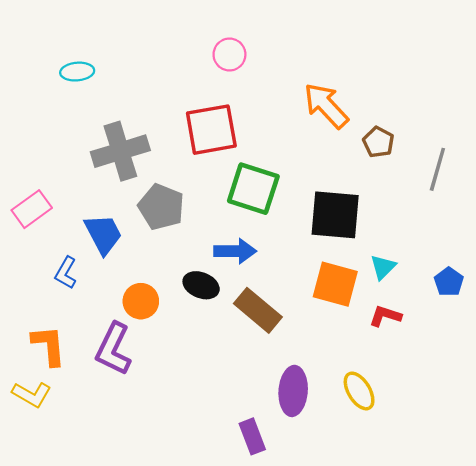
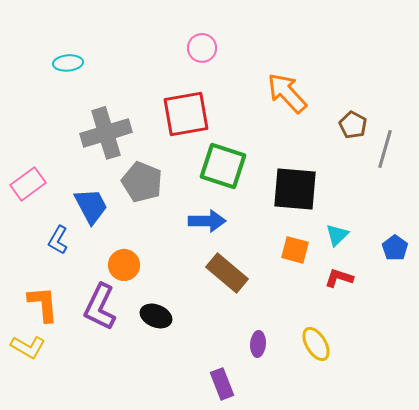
brown pentagon: (378, 142) -> (353, 125), moved
orange square: (335, 284) -> (295, 250), size x0.7
black ellipse: (201, 285) -> (156, 316), moved
purple ellipse: (293, 391) -> (258, 344), size x0.6

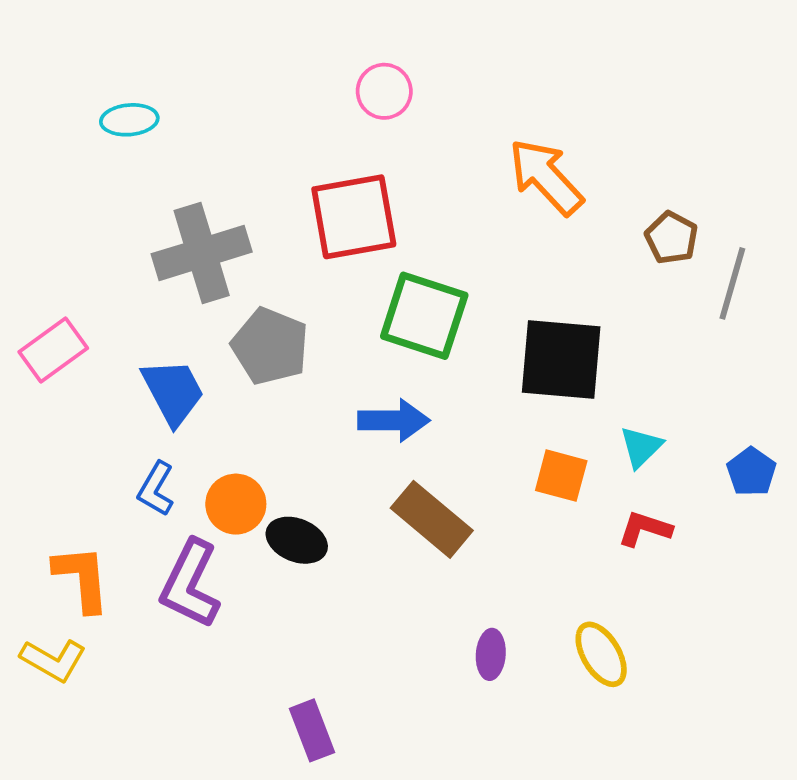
blue L-shape: (58, 240) -> (156, 489), moved
black ellipse: (156, 316) -> (297, 540), moved
purple rectangle: (222, 384) -> (312, 730), moved

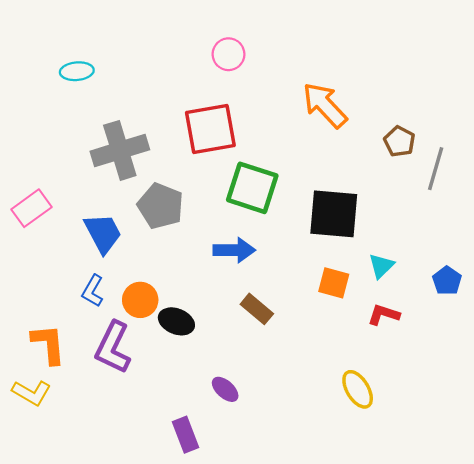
brown rectangle: (432, 519) -> (257, 309), size x0.7
purple ellipse: (491, 654) -> (225, 389), moved, turned -52

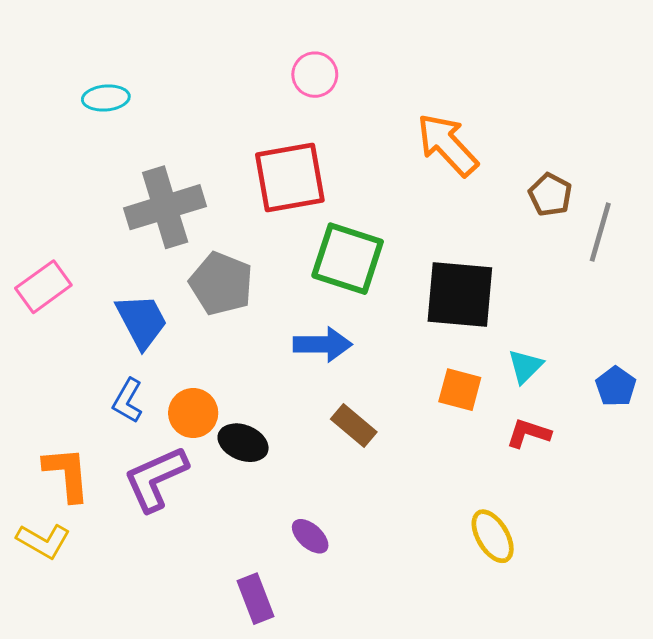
purple L-shape: (113, 347) -> (156, 479), turned 40

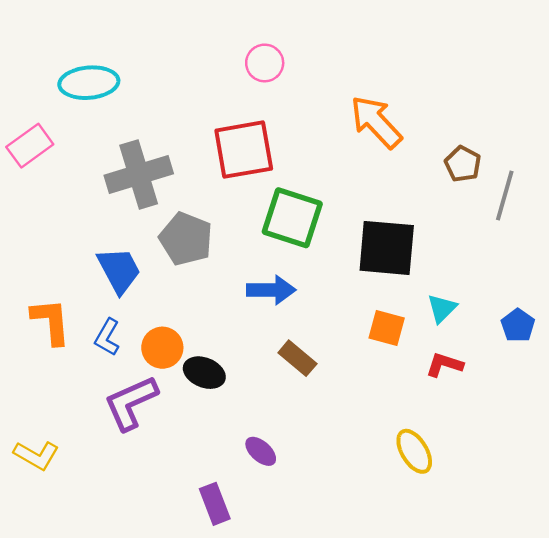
cyan ellipse: (106, 98) -> (89, 83), size x1.5
pink rectangle: (43, 287) -> (30, 146), moved
orange L-shape: (67, 474) -> (51, 321), moved

